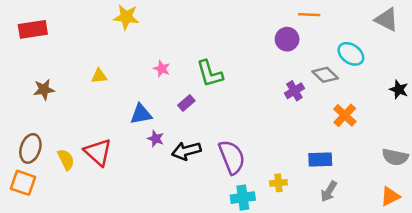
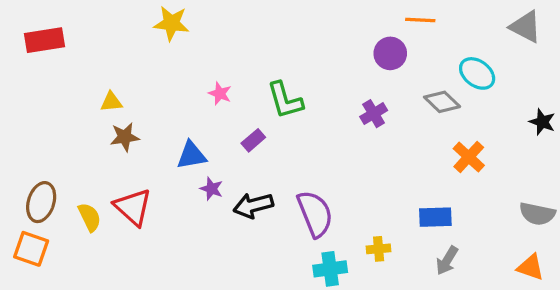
yellow triangle: (99, 76) -> (111, 102), moved
brown star: (44, 90) -> (125, 137), moved
purple cross: (294, 91) -> (374, 114), moved
orange triangle: (390, 196) -> (531, 267), turned 45

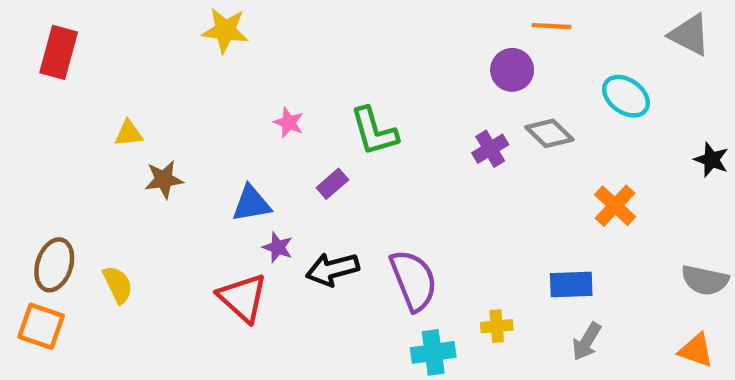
red rectangle: (44, 40) -> (59, 52), turned -66
yellow triangle: (111, 102) -> (129, 133), moved
gray diamond: (442, 102) -> (549, 133), moved
red triangle: (133, 207) -> (243, 298), moved

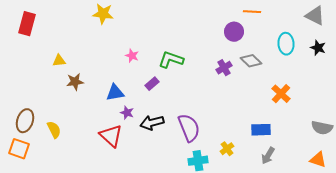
cyan ellipse: (626, 96) -> (286, 44), turned 50
green L-shape: (374, 131) -> (171, 60), turned 125
black star: (711, 160) -> (318, 48), moved
yellow cross: (497, 326) -> (227, 149), turned -32

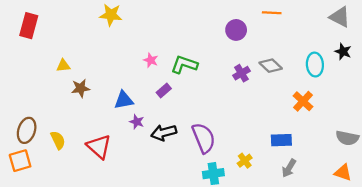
purple circle: (234, 32) -> (236, 30), moved
cyan ellipse: (286, 44) -> (315, 65), moved
pink star: (132, 56) -> (151, 60), moved
red triangle: (111, 136) -> (99, 147), moved
orange square: (19, 149) -> (20, 161), turned -35

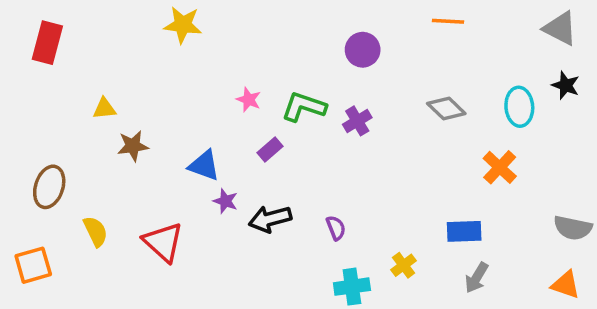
purple circle: (236, 30) -> (363, 50), moved
purple cross: (241, 73) -> (357, 121), moved
blue triangle: (124, 100) -> (204, 165), turned 30
brown ellipse: (27, 130) -> (49, 187), moved
purple semicircle: (204, 138) -> (336, 228), size x0.5

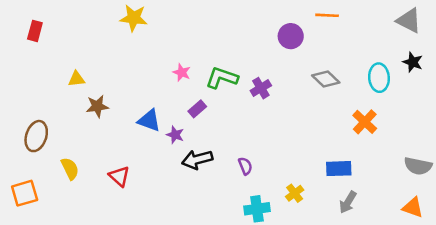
red rectangle: (47, 43) -> (35, 31), size x0.7
purple circle: (363, 50) -> (291, 36), moved
purple star: (225, 201) -> (175, 135), moved
red triangle: (163, 242) -> (119, 176), size x0.7

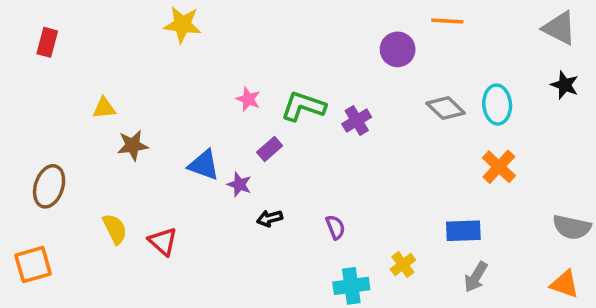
cyan ellipse: (379, 78) -> (497, 105), moved
black arrow: (197, 159) -> (270, 218), size x0.6
yellow semicircle: (70, 169) -> (115, 229), moved

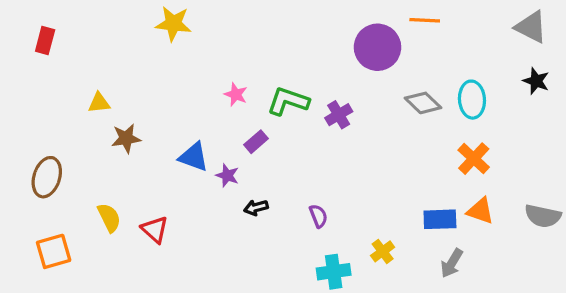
purple circle: (398, 49) -> (377, 47), size x1.4
orange square: (33, 265) -> (54, 251), moved
orange triangle: (565, 284) -> (480, 211), moved

